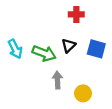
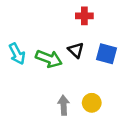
black triangle: (69, 46) -> (76, 50), turned -32
gray arrow: (57, 80) -> (64, 105), moved

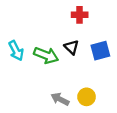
blue square: (106, 54) -> (100, 51), turned -30
gray arrow: (64, 105) -> (60, 99), turned -60

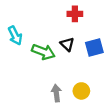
cyan arrow: (16, 51) -> (15, 36), moved
gray arrow: (60, 99) -> (56, 93), turned 56

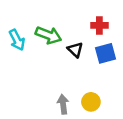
red cross: (75, 14) -> (99, 25), moved
green arrow: (43, 52) -> (48, 35), moved

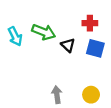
blue square: (105, 53) -> (95, 48), turned 30
yellow circle: (91, 102) -> (91, 95), moved

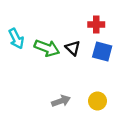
green arrow: (44, 32) -> (47, 48), moved
gray arrow: (57, 95) -> (61, 101), turned 77

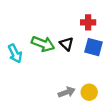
cyan arrow: (16, 39) -> (15, 54), moved
gray arrow: (61, 101) -> (67, 92), moved

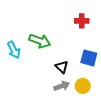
black triangle: (67, 44) -> (62, 67), moved
blue square: (93, 47) -> (89, 58), moved

